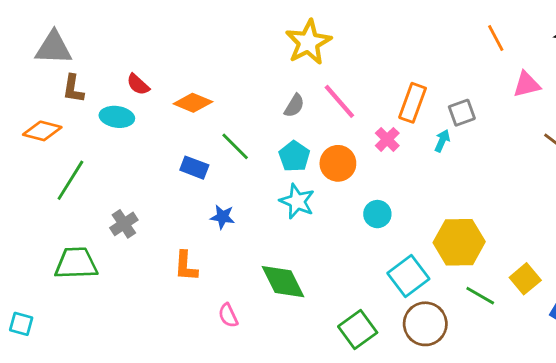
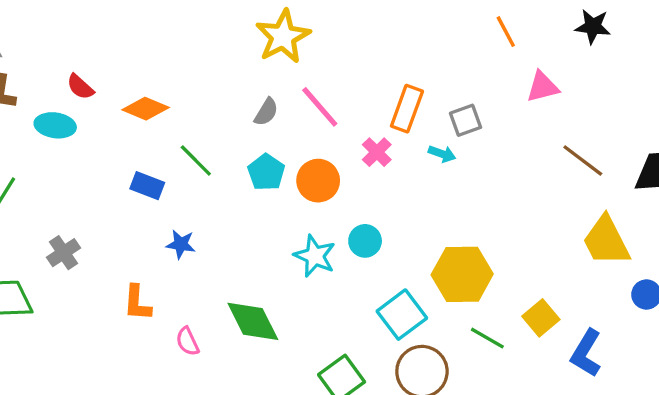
cyan arrow: (442, 141) -> (442, 154), turned 85
cyan star: (297, 201) -> (315, 256), moved
pink semicircle: (228, 315) -> (187, 341), moved

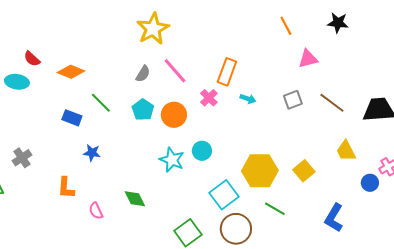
gray square: (466, 120) -> (293, 100), moved
yellow trapezoid: (606, 241) -> (346, 151), size x0.7
yellow square: (541, 318) -> (304, 171), moved
green diamond: (253, 321) -> (135, 199), size x0.7

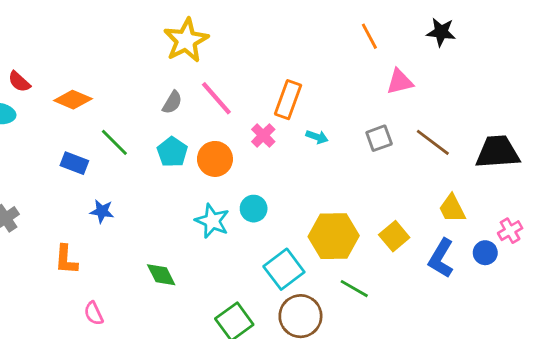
pink semicircle: (96, 211) -> (94, 313), moved
blue L-shape: (334, 218) -> (441, 258), moved

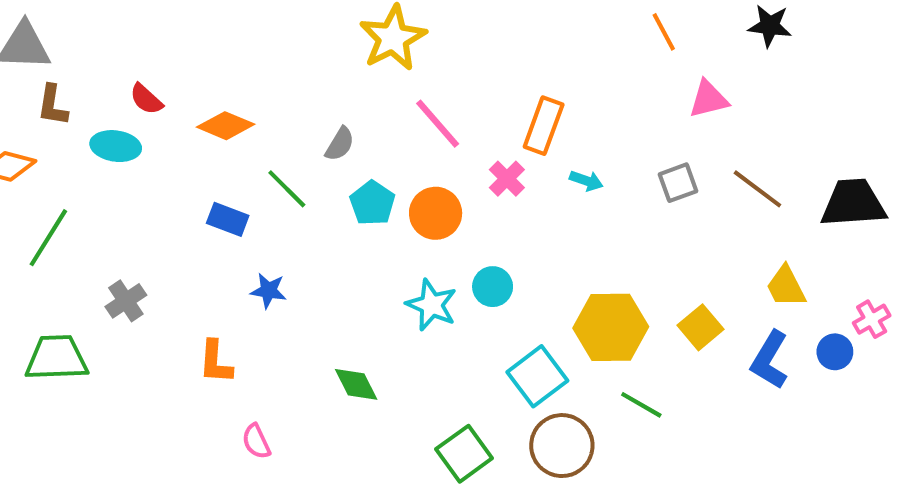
gray semicircle: (172, 102) -> (340, 144), moved

